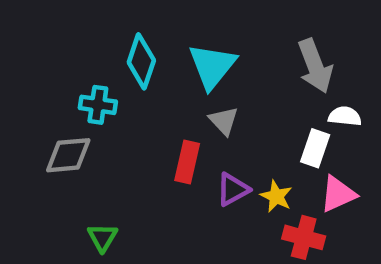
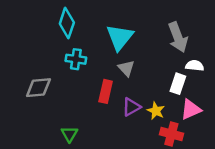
cyan diamond: (141, 61) -> (67, 23), moved
cyan cross: (98, 105) -> (76, 59), moved
green triangle: (102, 237) -> (69, 134), moved

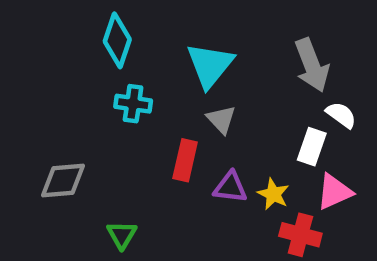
white semicircle: (195, 66) -> (341, 115), turned 30
gray diamond: (38, 88) -> (63, 181), moved
purple triangle: (131, 107) -> (230, 187), turned 36

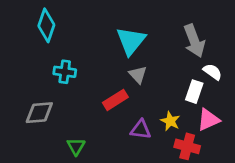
cyan diamond: (117, 40) -> (46, 25), moved
cyan cross: (133, 104) -> (65, 72), moved
red rectangle: (185, 160) -> (115, 100), turned 45
purple triangle: (230, 187) -> (141, 130), moved

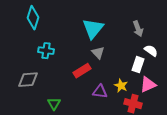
gray arrow: (194, 41) -> (138, 29), size x0.7

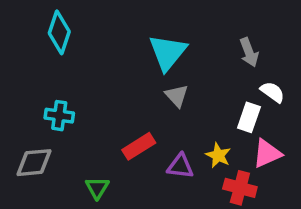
cyan cross: (46, 51) -> (59, 116), moved
red rectangle: (82, 71) -> (139, 146), moved
gray diamond: (28, 80) -> (34, 163), moved

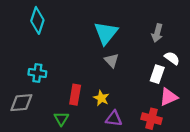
gray arrow: (249, 52) -> (157, 33), turned 36
red rectangle: (139, 146) -> (75, 95), moved, turned -48
yellow star: (218, 155) -> (101, 98), moved
purple triangle: (180, 166) -> (114, 119), moved

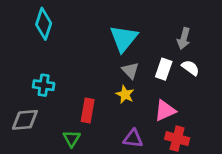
white semicircle: (172, 58) -> (190, 68), moved
white rectangle: (157, 74) -> (164, 69), moved
pink triangle: (169, 97) -> (165, 111), moved
yellow star: (101, 98) -> (125, 95), moved

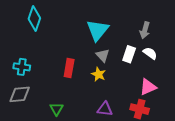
cyan cross: (44, 85) -> (22, 67), moved
red rectangle: (88, 111) -> (69, 68), moved
pink triangle: (165, 111) -> (148, 87), moved

